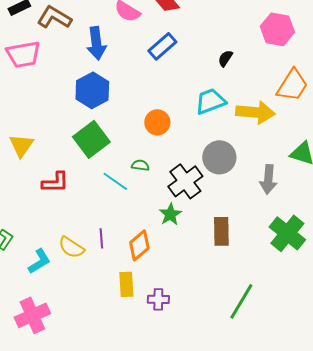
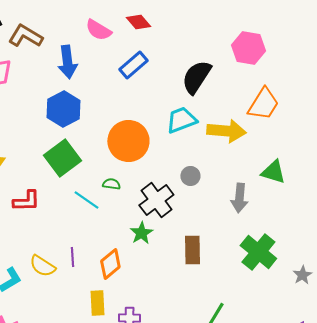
black semicircle: (225, 58) -> (196, 77), size x2.0
orange circle: (157, 122) -> (128, 141), size x1.6
gray circle: (219, 157) -> (190, 176), size x0.6

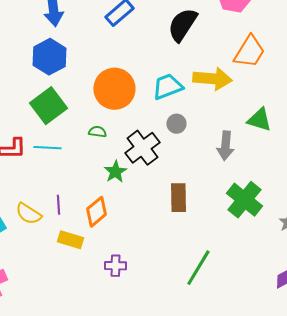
cyan trapezoid: (181, 120) -> (167, 87), moved
cyan line: (86, 200) -> (47, 148), moved, turned -32
green star: (141, 233) -> (115, 172), moved
yellow rectangle: (97, 303) -> (70, 240), moved, turned -70

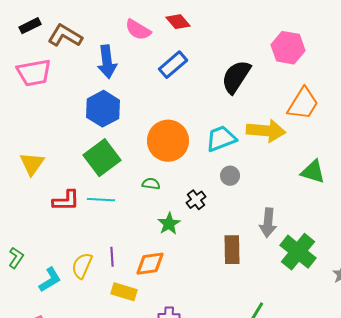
gray arrow: (225, 146) -> (268, 223), moved
black cross: (142, 148) -> (196, 200), size x0.6
orange diamond: (96, 212) -> (150, 264), turned 32
yellow semicircle: (28, 214) -> (82, 266), turned 80

